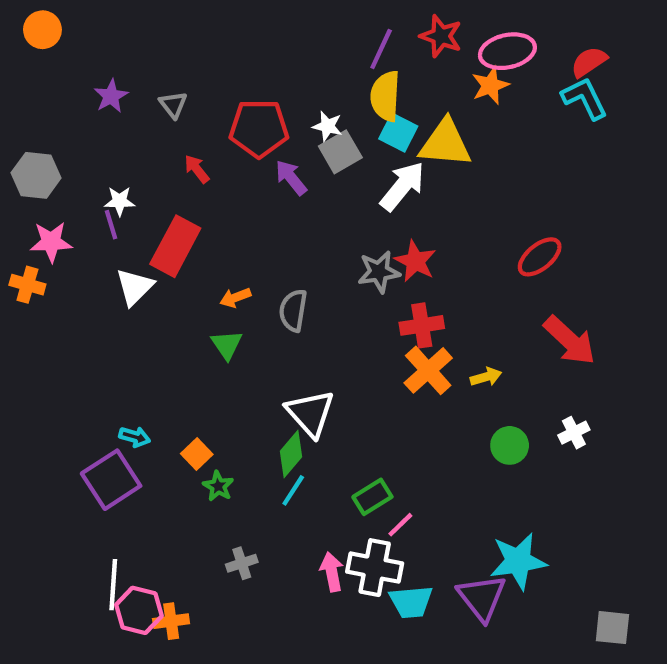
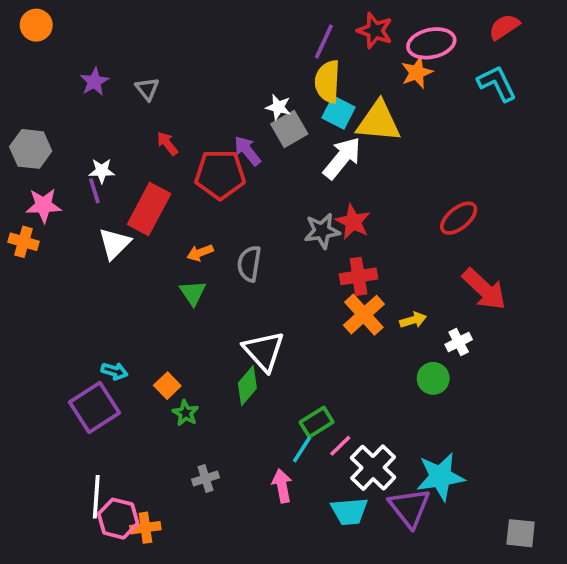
red semicircle: (589, 62) -> (504, 27), moved
red pentagon: (259, 128) -> (220, 174), moved
white cross: (574, 433) -> (459, 342), moved
cyan line: (293, 490) -> (302, 449), moved
white cross: (375, 568) -> (373, 468), moved, turned 33

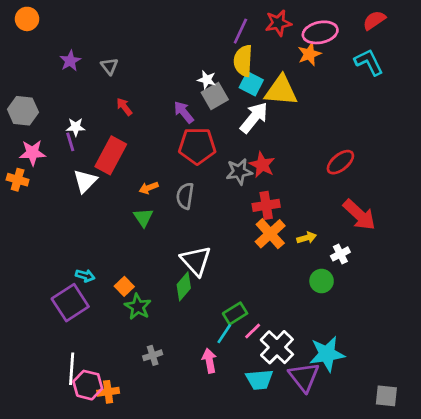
red star: (375, 31) -> (278, 23), turned -30
red pentagon: (220, 174) -> (197, 146), moved
green star: (185, 413) -> (138, 307), size x1.4

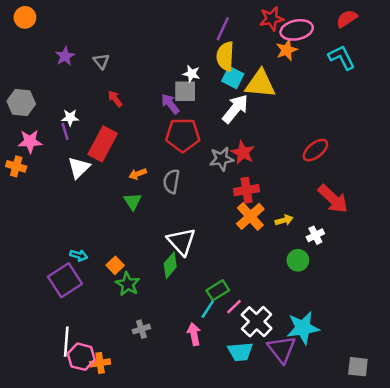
red star: (278, 23) -> (272, 19), moved
gray square: (215, 96) -> (185, 91), moved, turned 30

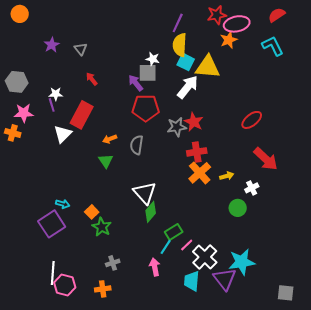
green diamond: (170, 265) -> (151, 212), moved
cyan trapezoid: (240, 352) -> (192, 281), turned 100
orange cross: (100, 363) -> (103, 289), moved

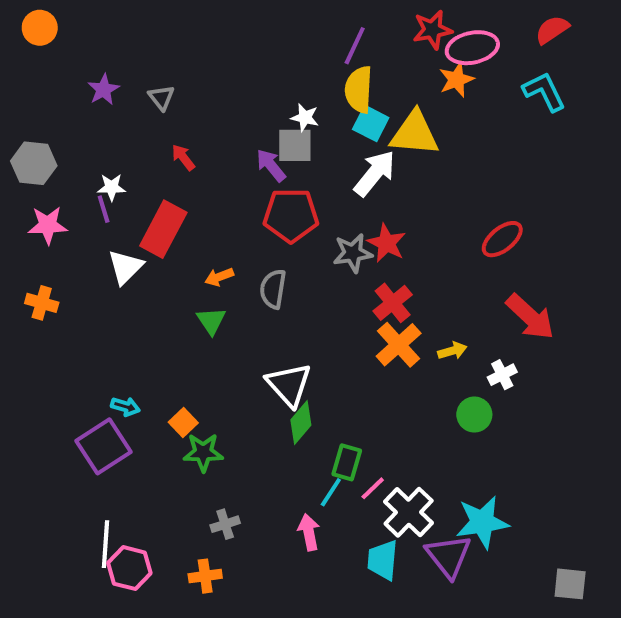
orange cross: (13, 133) -> (42, 303), moved
red cross: (197, 152) -> (393, 303), turned -30
green star: (102, 227) -> (203, 452), turned -30
green rectangle: (174, 232) -> (347, 462), turned -42

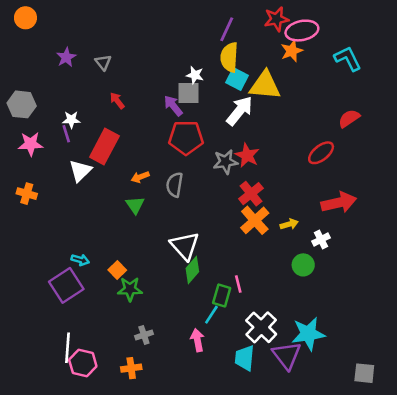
red semicircle: (552, 30) -> (349, 118), moved
red arrow: (530, 317) -> (339, 203), turned -56
pink line: (373, 488) -> (238, 284), moved, turned -60

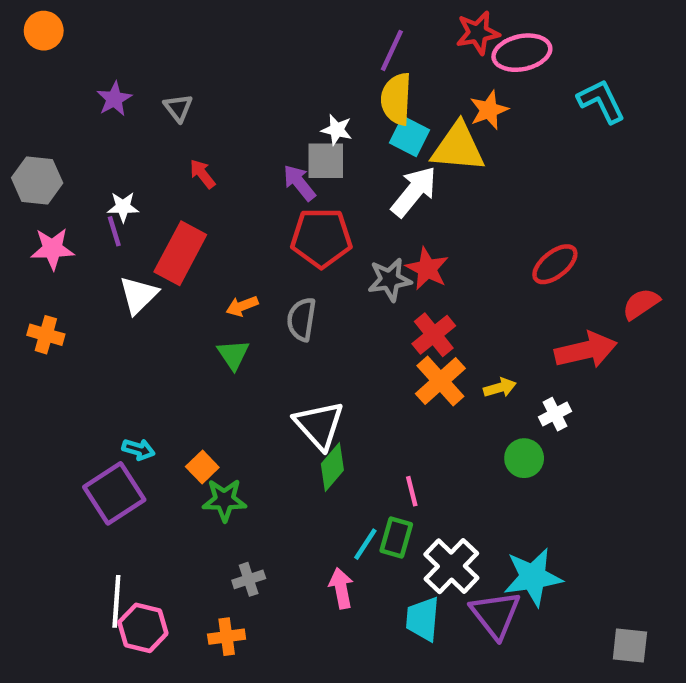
orange star: (292, 51) -> (489, 110), moved
red semicircle: (349, 118) -> (641, 304), moved
green rectangle: (222, 296) -> (396, 537), moved

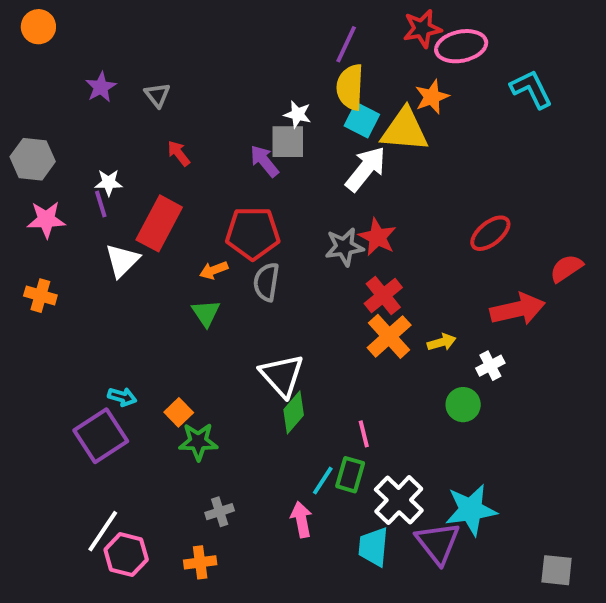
red pentagon: (321, 238) -> (253, 233), moved
white line: (116, 601) -> (103, 531), turned 30

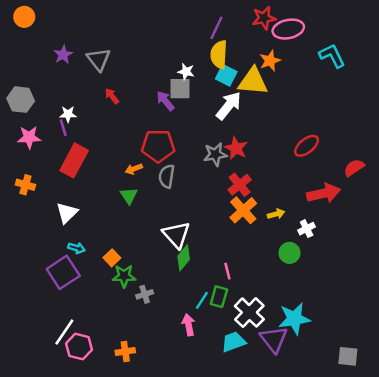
gray triangle: (157, 95) -> (98, 59), size x1.5
red rectangle: (159, 223) -> (74, 160), moved
white triangle: (122, 260) -> (67, 213), moved
gray cross: (220, 512) -> (145, 294), moved
cyan trapezoid: (373, 547) -> (234, 342), turned 65

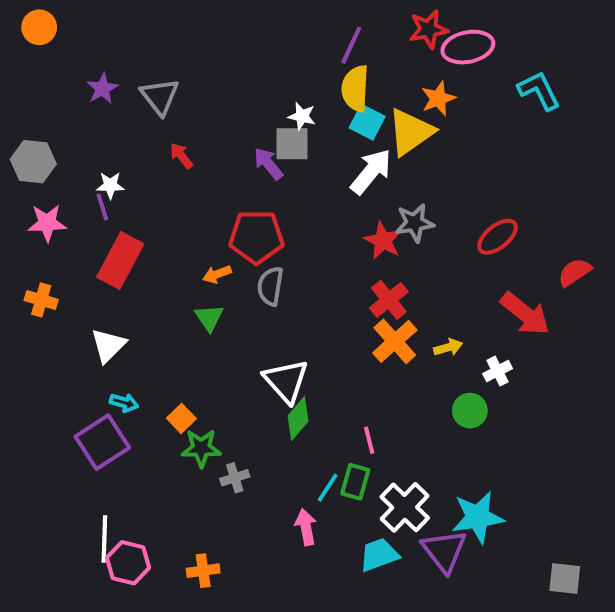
yellow triangle: (253, 81) -> (411, 132), turned -40
gray star: (215, 154) -> (415, 223), moved
red arrow: (324, 193) -> (525, 314), turned 52
white line: (64, 332) -> (104, 539), turned -32

